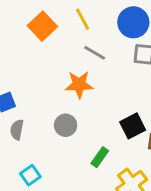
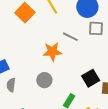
gray line: (95, 53) -> (70, 37), moved

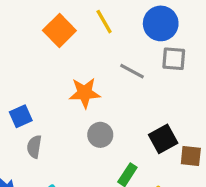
orange star: (52, 52) -> (85, 93), moved
gray circle: (44, 80) -> (100, 135), moved

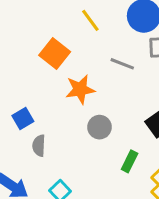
orange square: (59, 30) -> (55, 53), moved

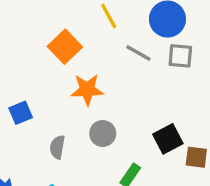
gray line: (122, 64) -> (138, 53), moved
gray semicircle: (39, 146) -> (57, 147), moved

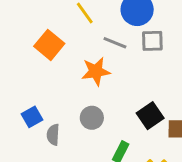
orange star: (87, 90) -> (96, 71), moved
blue square: (21, 113) -> (32, 117), moved

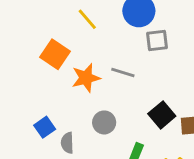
gray line: (115, 43) -> (123, 73), moved
orange star: (96, 71) -> (86, 78), moved

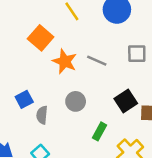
gray square: (157, 40) -> (137, 54), moved
orange star: (86, 78) -> (65, 61), turned 30

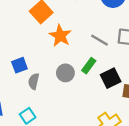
gray line: (97, 61) -> (100, 40), moved
green rectangle: (100, 131) -> (89, 66), moved

